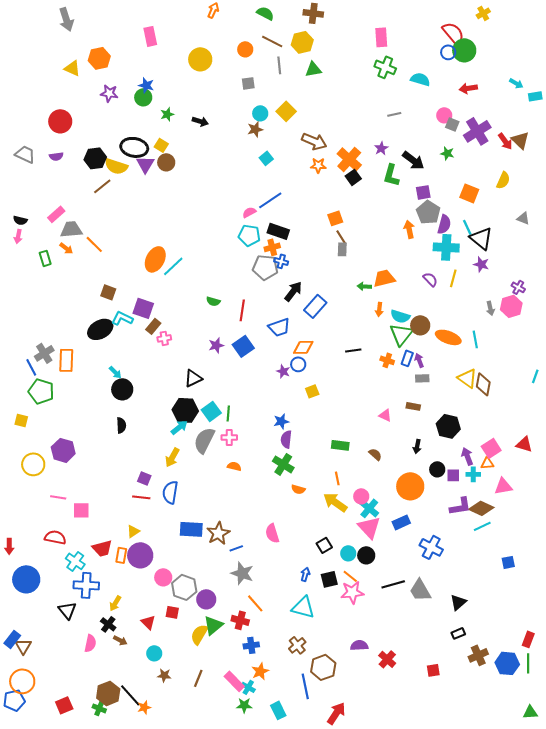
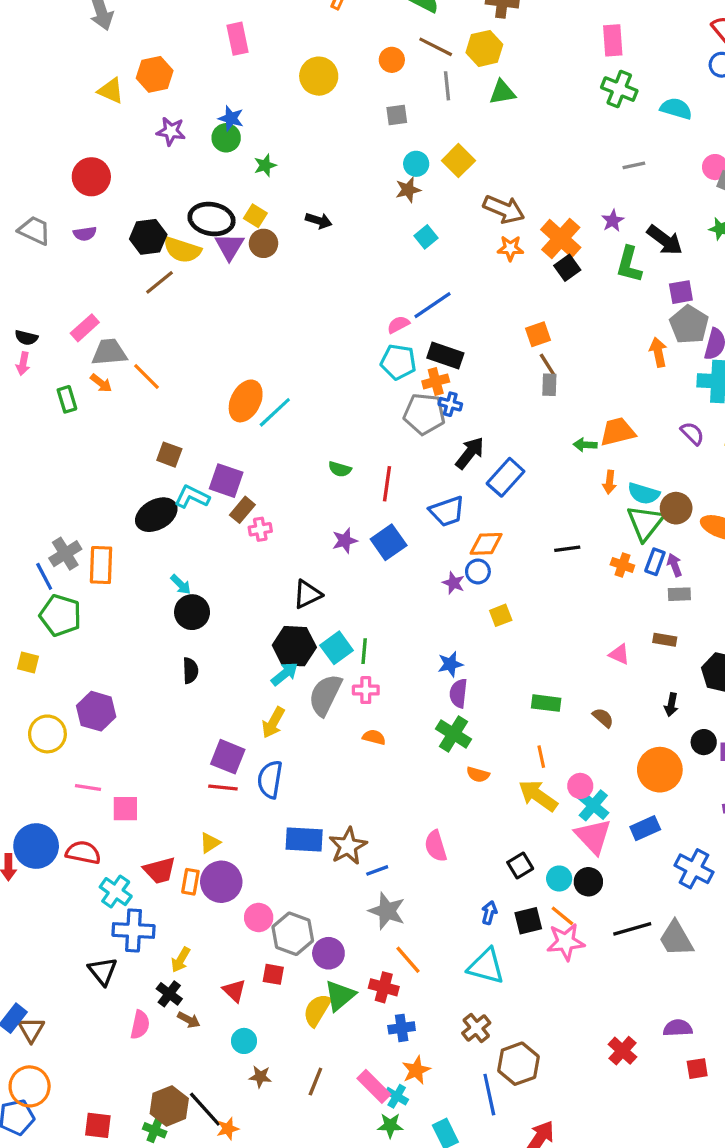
black arrow: (200, 121) -> (319, 221), moved
purple square: (144, 478) -> (228, 757), size x1.5
blue circle: (26, 579) -> (36, 846), moved
purple semicircle: (359, 645) -> (678, 1028), moved
red square: (64, 705) -> (98, 1125), turned 30

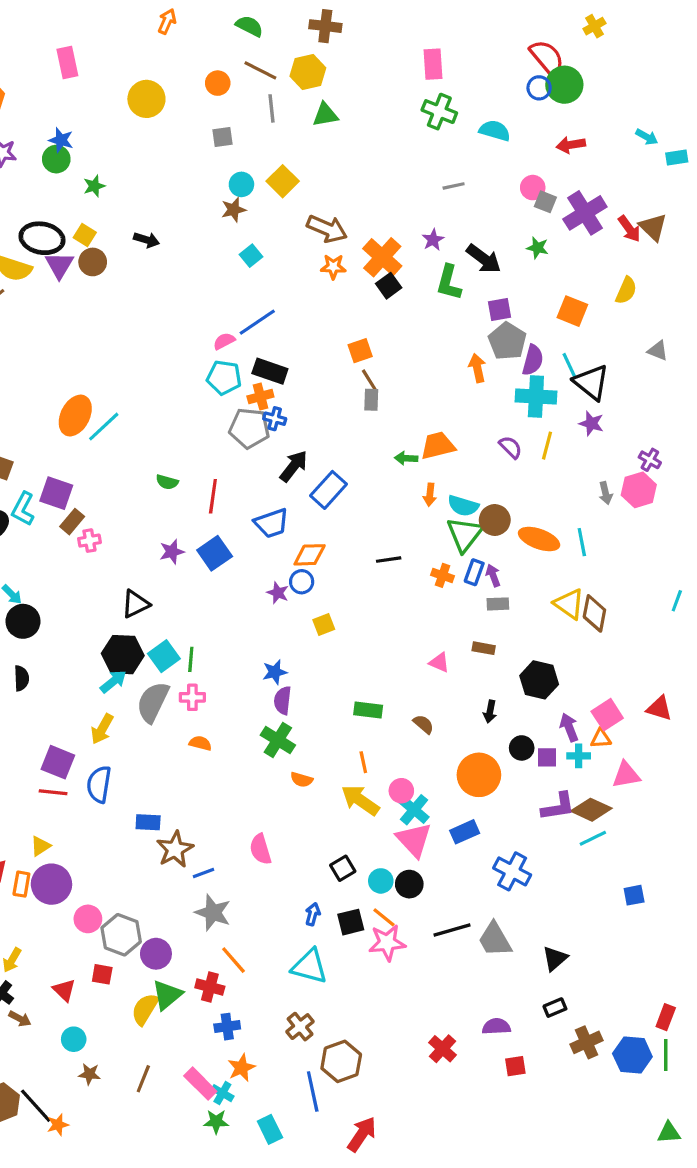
cyan L-shape: (192, 497) -> (23, 509), turned -88
blue rectangle: (304, 840) -> (148, 822), moved, size x0.7

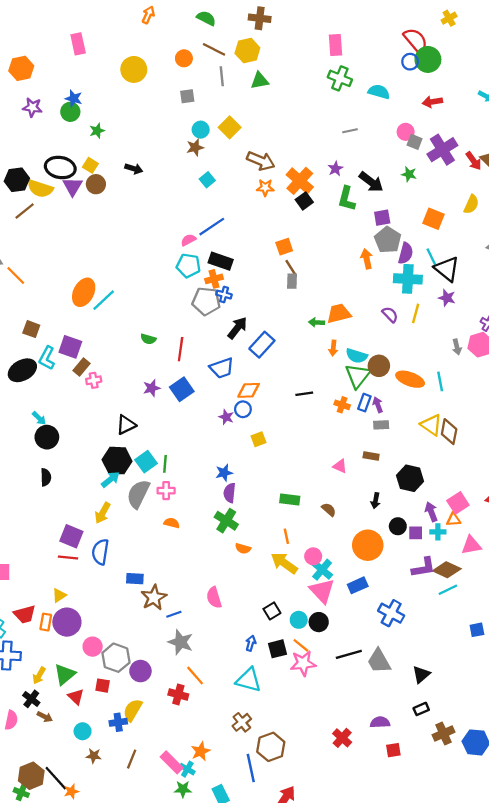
green triangle: (167, 995) -> (65, 674), moved
blue cross: (227, 1027) -> (118, 722), moved

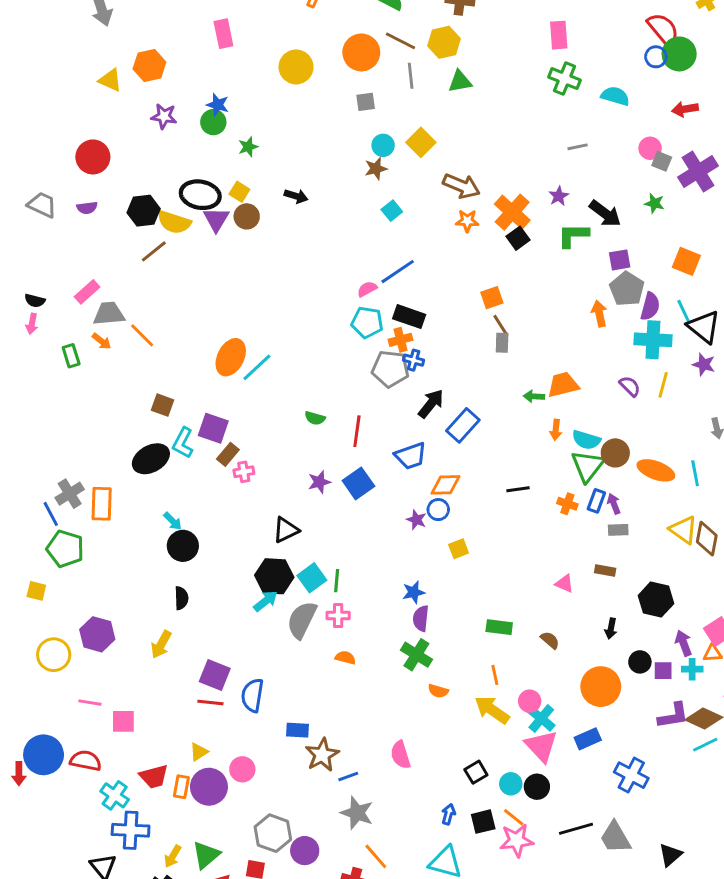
orange circle: (184, 58) -> (361, 52), size x1.6
green L-shape: (347, 199) -> (573, 235), turned 75
yellow arrow: (103, 513) -> (161, 645), moved
pink circle: (93, 647) -> (242, 769), moved

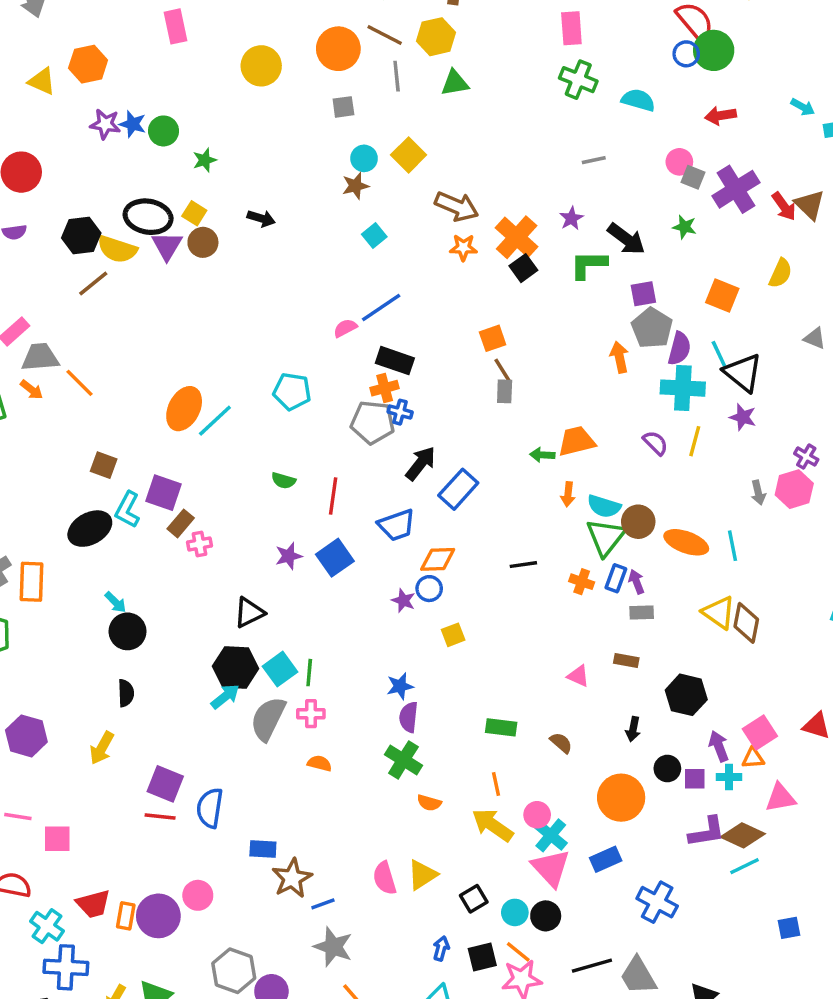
blue star: (218, 105) -> (133, 124), moved
cyan pentagon: (367, 322) -> (292, 391), moved
yellow triangle: (199, 752) -> (422, 875), moved, size x1.4

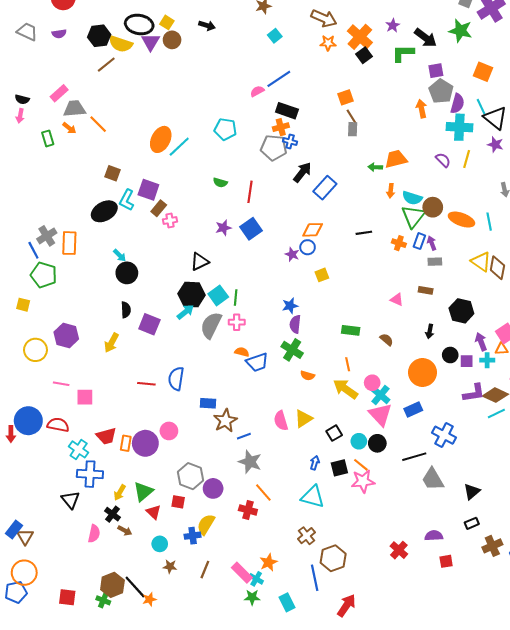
green star: (685, 227) -> (460, 31), size x1.6
blue trapezoid: (397, 525) -> (257, 362), moved
purple square: (165, 784) -> (149, 324), moved
black line: (592, 966) -> (414, 457), moved

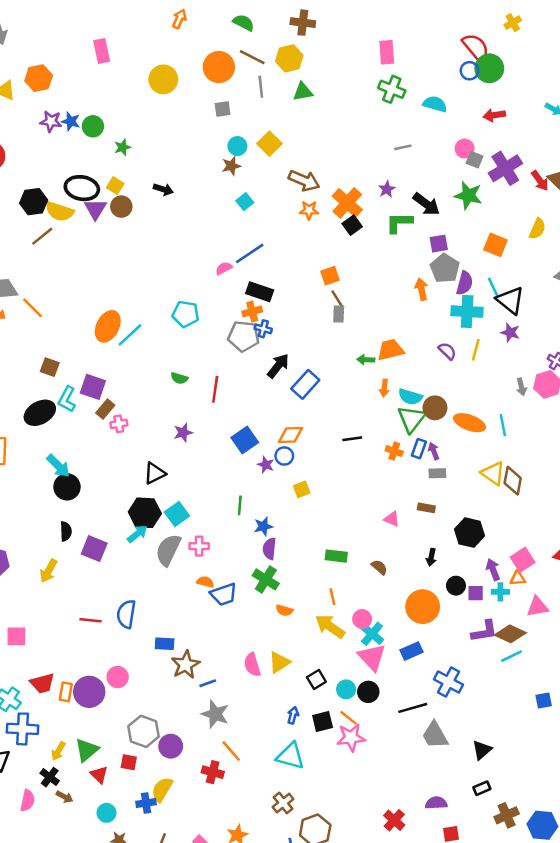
blue square: (251, 229) -> (245, 440), moved
cyan arrow: (120, 255) -> (58, 466), size x1.5
green line: (236, 298) -> (240, 505), moved

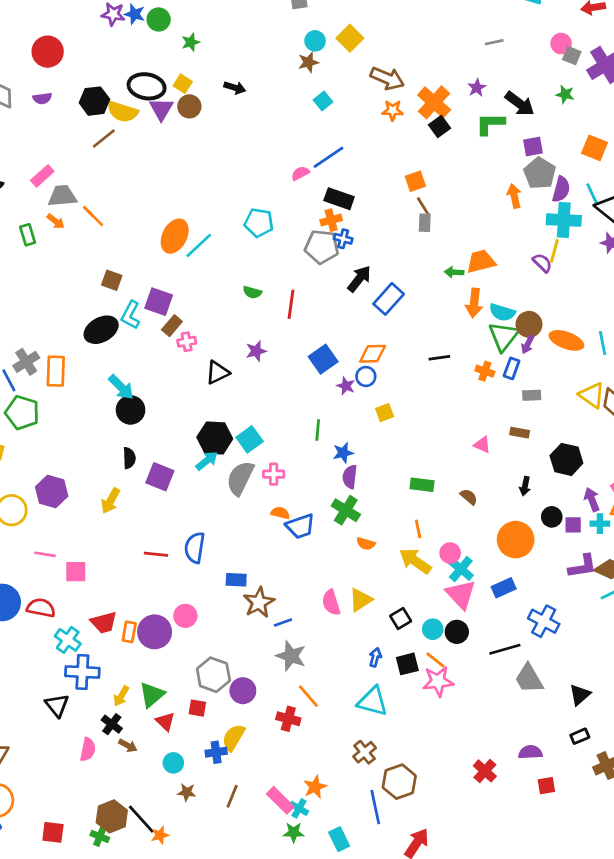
green star: (468, 195) -> (565, 94), size x0.6
yellow line: (476, 350) -> (554, 251), moved
orange arrow: (384, 388) -> (474, 303), size x1.5
purple arrow: (434, 451) -> (528, 344), moved, turned -133
black triangle: (155, 473) -> (217, 372), moved

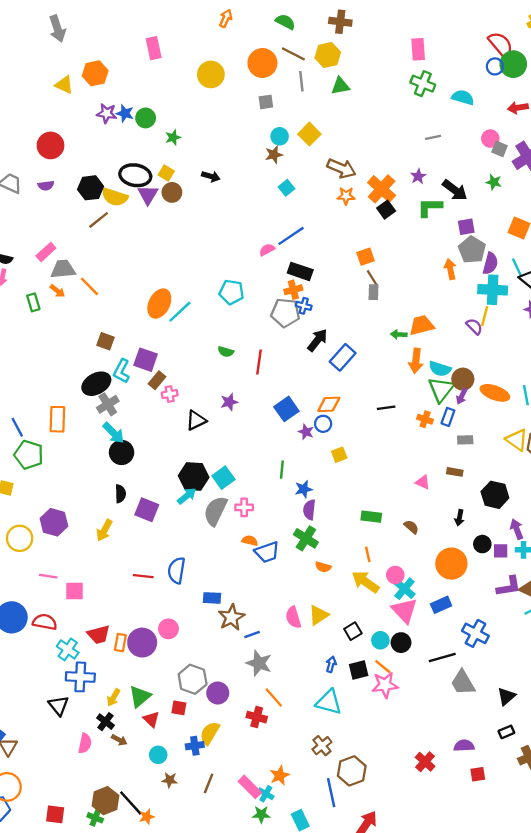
gray cross: (26, 362) -> (108, 404), moved

